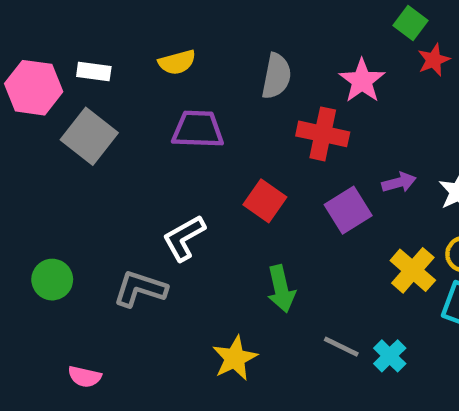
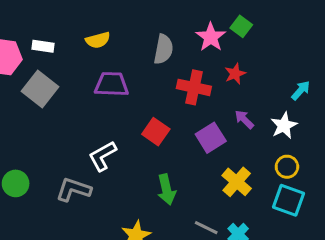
green square: (411, 23) -> (241, 26), moved
red star: (434, 60) -> (235, 74), moved
pink star: (362, 81) -> (211, 37), moved
purple arrow: (399, 182) -> (244, 119), turned -120
yellow cross: (413, 270) -> (237, 182), moved

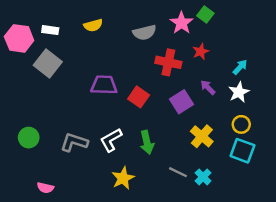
gray semicircle: (163, 49) -> (145, 32), turned 65
purple trapezoid: (112, 84) -> (104, 85), moved
cyan arrow: (301, 90) -> (240, 67), moved
white L-shape: (102, 156) -> (111, 140), moved

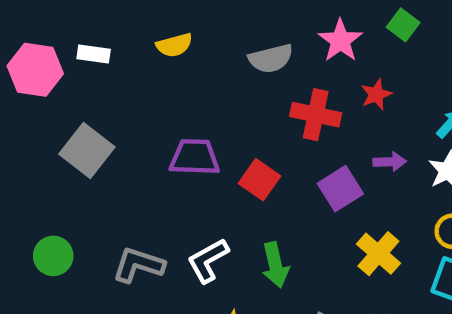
green square: (205, 15) -> (403, 25), moved
gray square: (48, 63) -> (87, 150), moved
purple arrow: (208, 87) -> (390, 162), turned 133

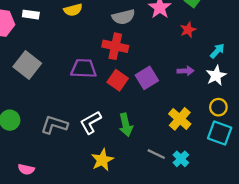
red star: (376, 94) -> (188, 30), moved
red cross: (316, 115) -> (115, 46), moved
purple square: (340, 189) -> (147, 78), moved

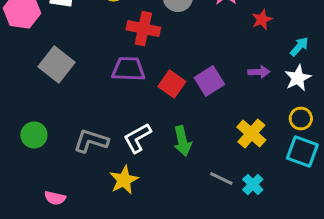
red cross: (115, 46) -> (143, 29), moved
yellow star: (102, 160) -> (124, 180), moved

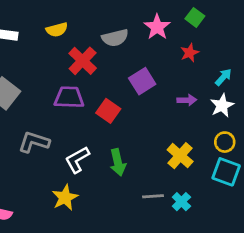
red cross: (143, 29) -> (83, 61), turned 32
purple square: (209, 81) -> (142, 81), moved
gray L-shape: (91, 141) -> (34, 142), moved
gray line: (221, 178) -> (153, 196), turned -30

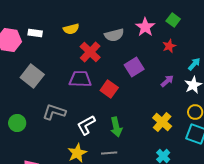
purple arrow: (187, 100) -> (167, 81), turned -40
gray line: (153, 196) -> (109, 153), moved

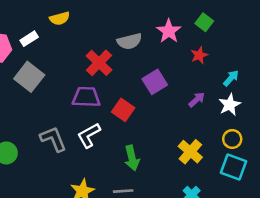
yellow semicircle: (71, 29) -> (60, 18), moved
white rectangle: (35, 33) -> (29, 39), turned -40
gray square: (32, 76) -> (29, 77), moved
gray L-shape: (54, 112) -> (53, 139), turned 50
white L-shape: (86, 125) -> (89, 135), moved

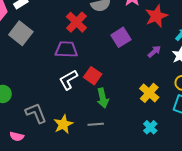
red star: (199, 55) -> (156, 16), size x1.6
red square: (123, 110) -> (93, 76), moved
gray L-shape: (53, 139) -> (36, 113), moved

